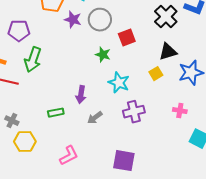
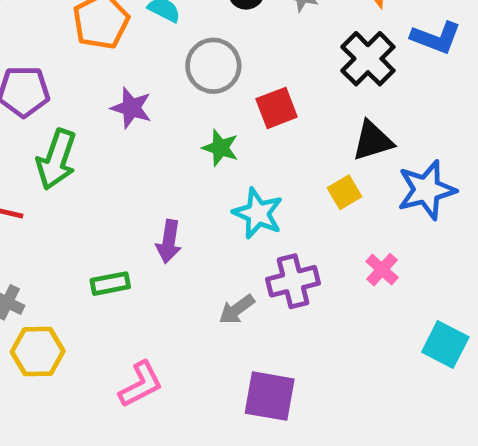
purple star: (73, 20) -> (131, 108), moved
pink cross: (180, 111) -> (382, 270), moved, turned 32
gray arrow: (95, 118) -> (237, 309), moved

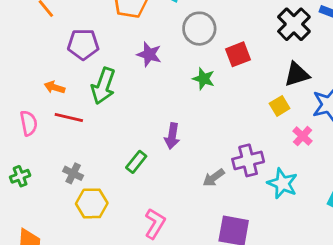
cyan star: (258, 213) -> (282, 183), moved
pink cross: (382, 270) -> (303, 136), moved
green rectangle: (110, 284) -> (136, 162), turned -40
pink L-shape: (141, 384) -> (155, 224), turned -32

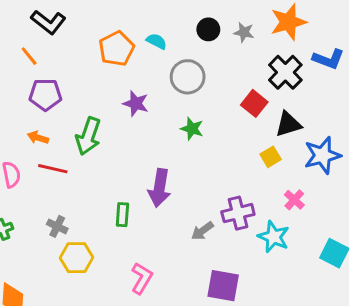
purple pentagon: (83, 44) -> (45, 95), moved
red square: (238, 54) -> (254, 103), moved, turned -30
purple arrow: (172, 136) -> (159, 188), size x1.4
pink cross: (303, 136) -> (294, 200), moved
green rectangle: (136, 162) -> (122, 215), turned -35

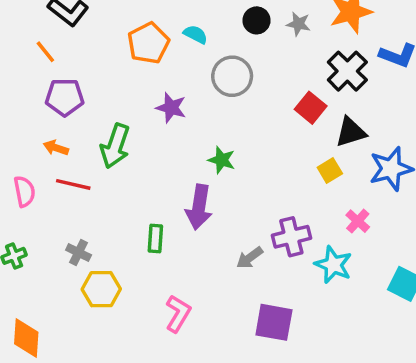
green star: (192, 129) -> (222, 160), moved

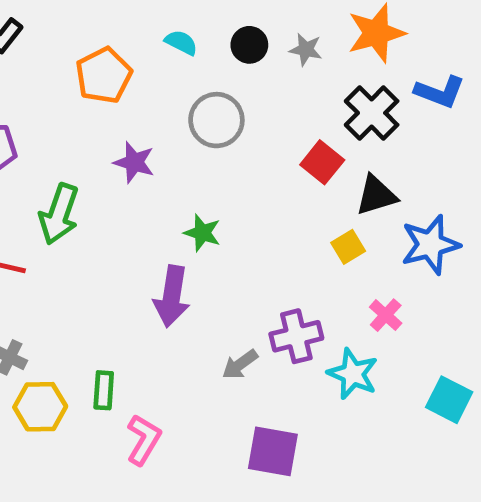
cyan semicircle: (195, 34) -> (181, 42), moved
green rectangle: (155, 239) -> (104, 390), moved

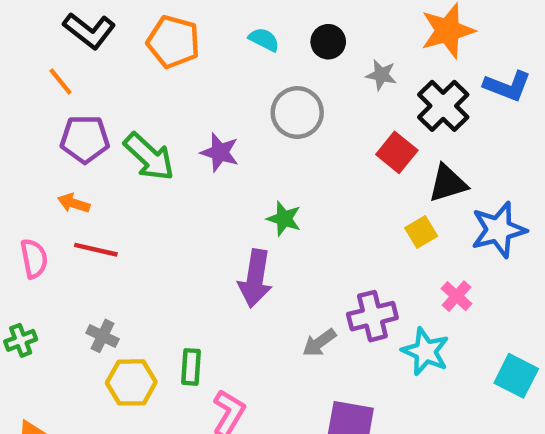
gray star: (306, 50) -> (381, 75), moved
orange pentagon: (104, 75) -> (173, 42), moved, turned -30
green arrow: (59, 214) -> (149, 157), moved, turned -66

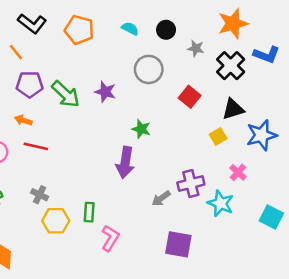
red square: (397, 152) -> (190, 97), moved

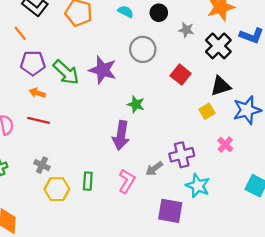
purple star: (105, 92) -> (103, 70), size x1.4
orange arrow: (23, 120) -> (37, 93), moved
cyan star: (221, 203) -> (198, 186), moved
pink L-shape: (110, 238) -> (127, 181), moved

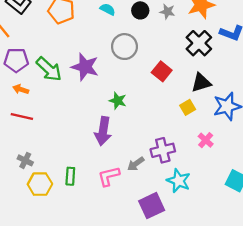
gray star: (186, 30) -> (167, 12), moved
pink L-shape: (127, 181) -> (109, 176), turned -135
purple square: (170, 211) -> (152, 206), turned -35

